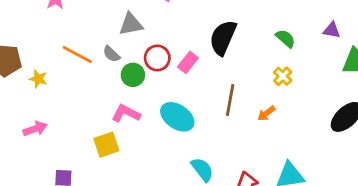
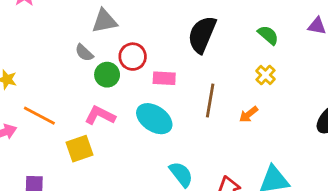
orange line: (77, 54) -> (39, 116), moved
pink rectangle: (188, 62) -> (164, 78), moved, turned 55

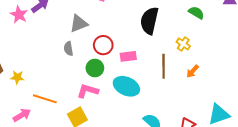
gray semicircle: (84, 53) -> (68, 49), turned 48
green circle: (107, 75) -> (95, 68), moved
yellow cross: (266, 75) -> (183, 44), moved

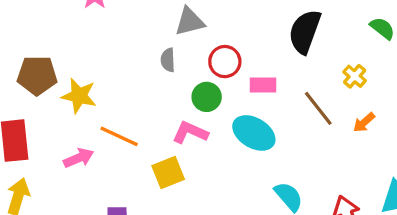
brown line: (164, 66) -> (318, 108), turned -45
yellow star: (17, 77) -> (79, 96), size x1.5

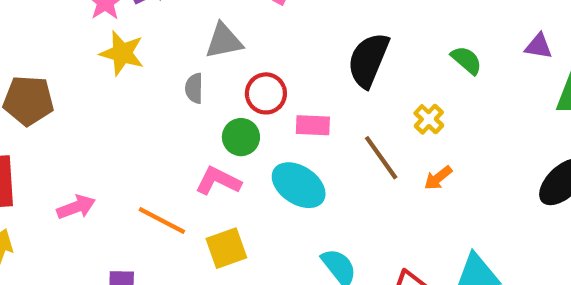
yellow star: (79, 96) -> (122, 53), moved
orange line: (119, 136) -> (162, 220), moved
yellow square: (168, 173) -> (226, 248), moved

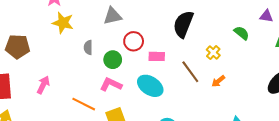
green semicircle: (466, 60) -> (242, 33), moved
gray semicircle: (194, 88) -> (88, 47), moved
green circle: (241, 137) -> (113, 60), moved
pink arrow: (76, 207) -> (43, 85), moved, turned -42

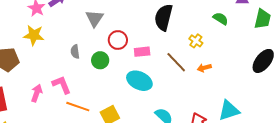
gray triangle: (113, 16) -> (95, 18), turned -36
yellow star: (63, 23) -> (34, 35), moved
orange arrow: (218, 81) -> (204, 68), turned 32
pink L-shape: (111, 84) -> (61, 85), moved, turned 50

